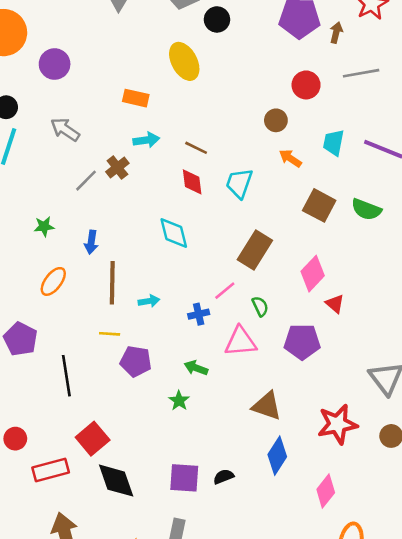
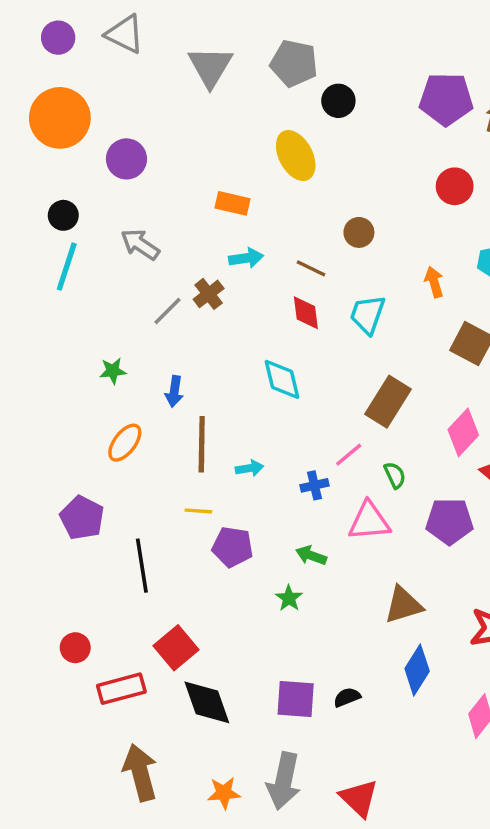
brown circle: (276, 120) -> (359, 232), moved
orange arrow: (290, 158) -> (434, 282), turned 40
brown triangle: (267, 406) -> (403, 605), turned -36

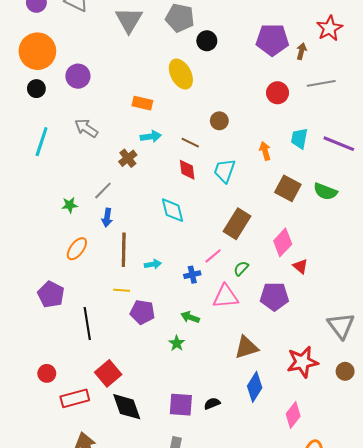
black circle: (63, 215) -> (36, 89), moved
gray line: (168, 311) -> (103, 190), moved
green semicircle: (395, 475) -> (241, 268), turned -112

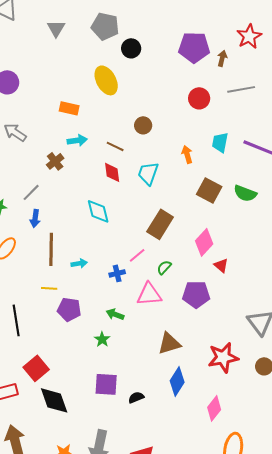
gray triangle: (129, 20) -> (56, 28), size x0.7
purple square: (181, 405) -> (106, 384), moved

